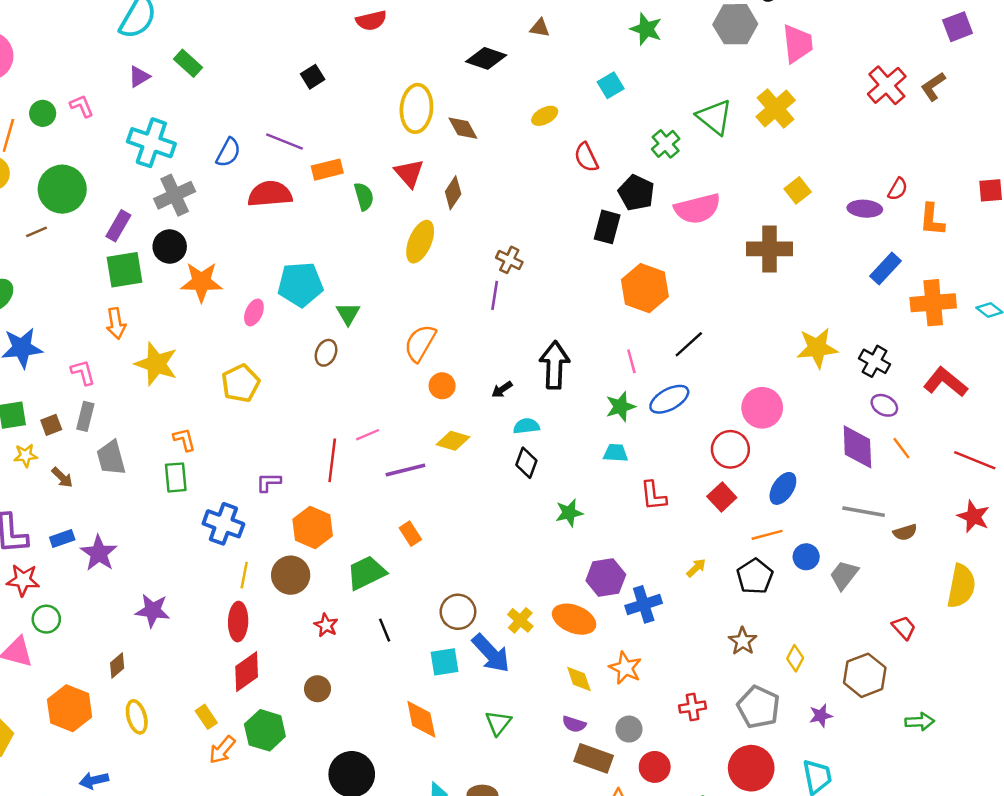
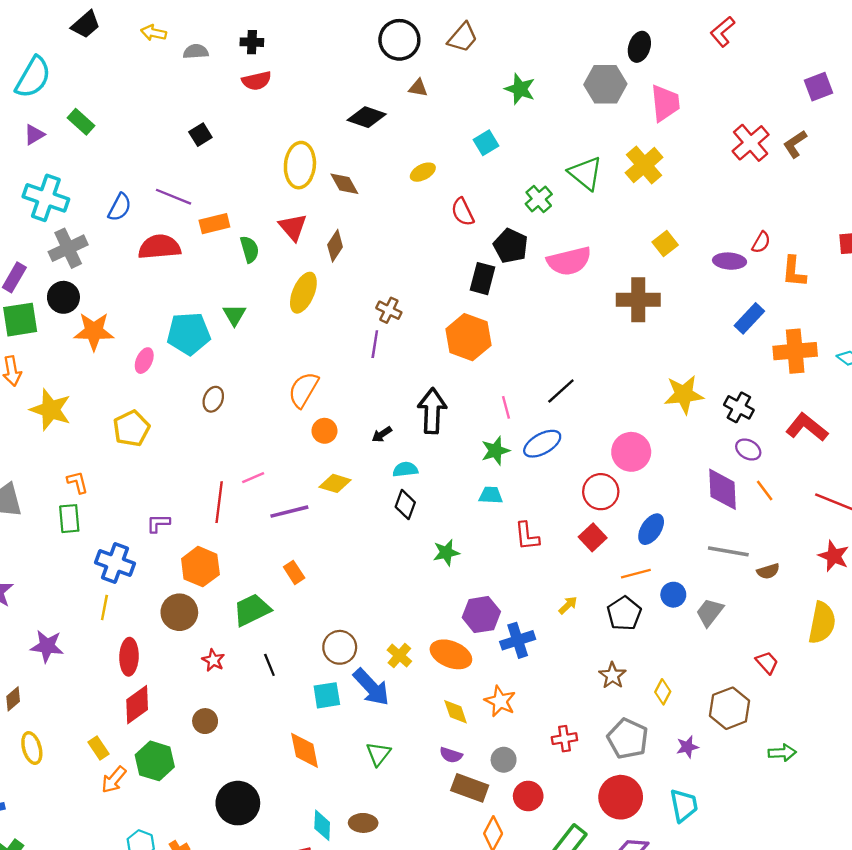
orange hexagon: (645, 288) -> (468, 337), moved
green triangle: (348, 314) -> (234, 315), moved
yellow line: (244, 575) -> (104, 608), moved

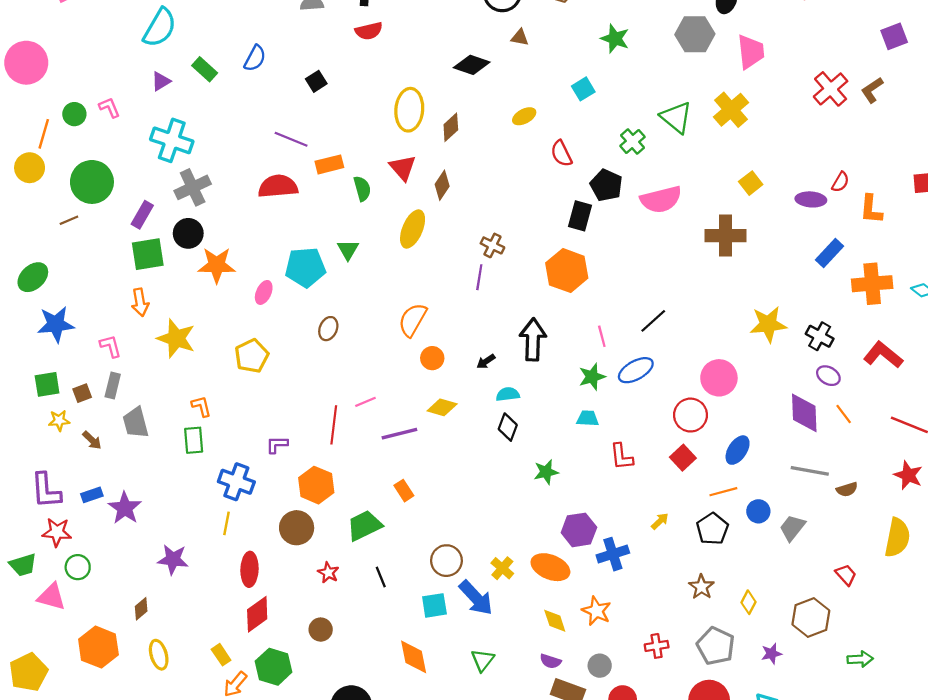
brown diamond: (344, 184) -> (451, 127), turned 76
blue semicircle: (120, 207) -> (255, 58), moved

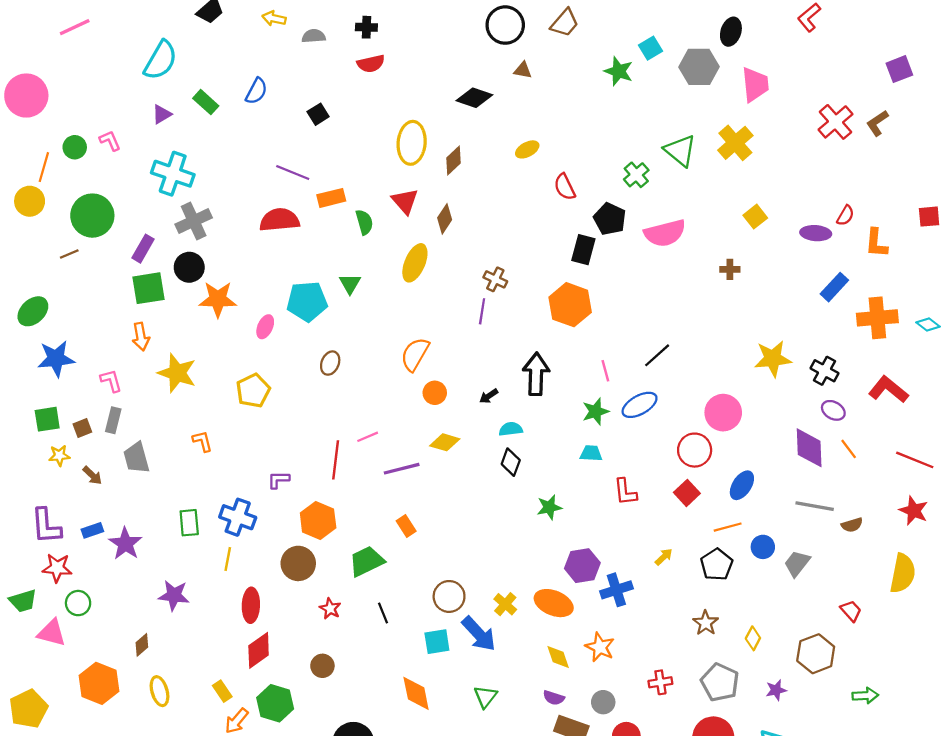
cyan square: (583, 89) -> (651, 48), moved
brown cross: (726, 236) -> (730, 269), size x0.5
green rectangle: (194, 440) -> (189, 523), moved

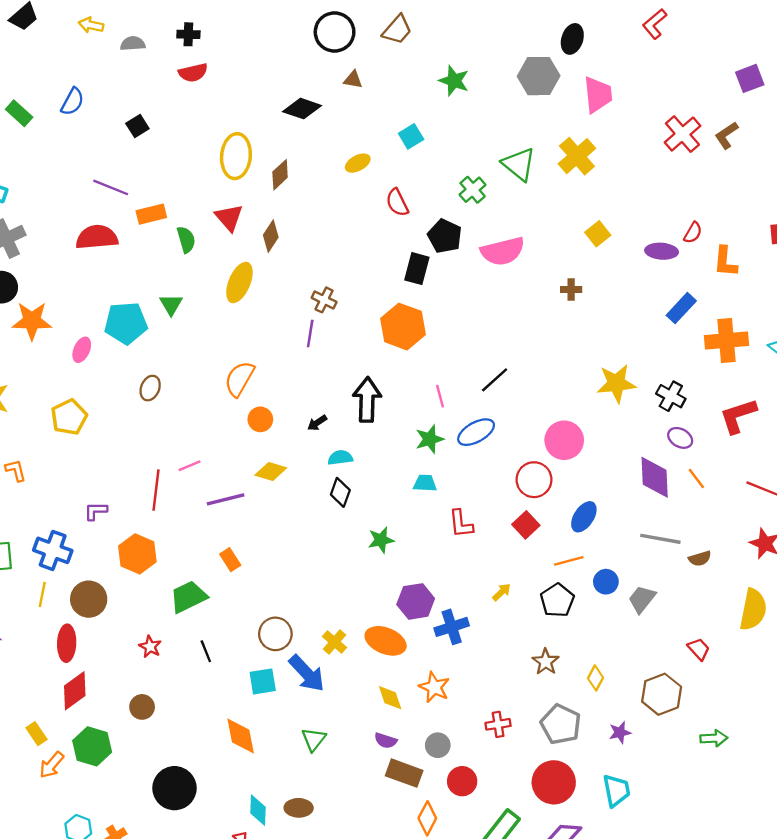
cyan square: (651, 48) -> (411, 136), moved
red L-shape: (888, 389) -> (738, 416), turned -57
brown circle: (298, 563) -> (89, 599), moved

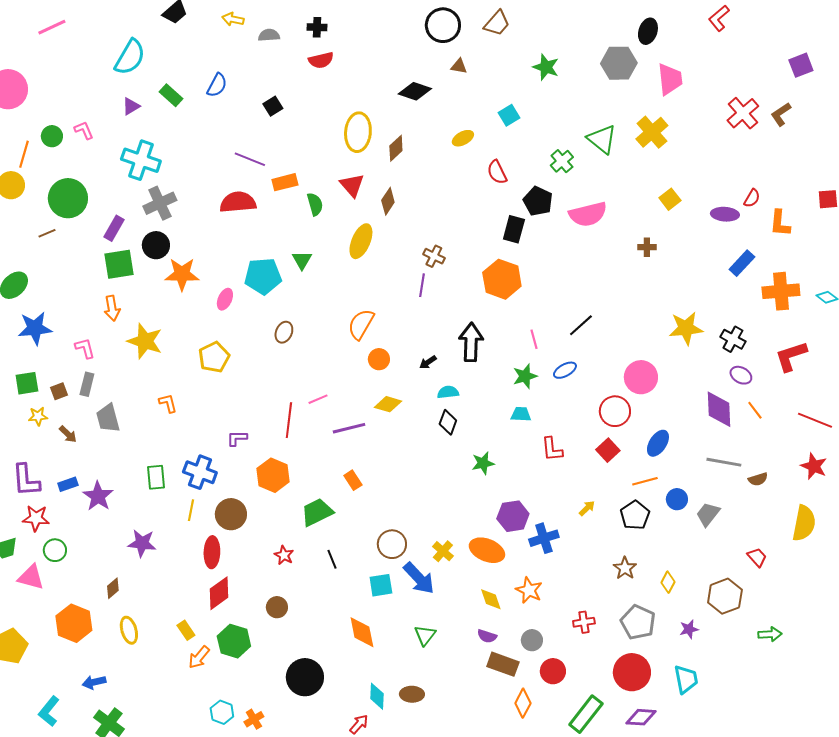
blue ellipse: (476, 432) -> (565, 370), size x0.7

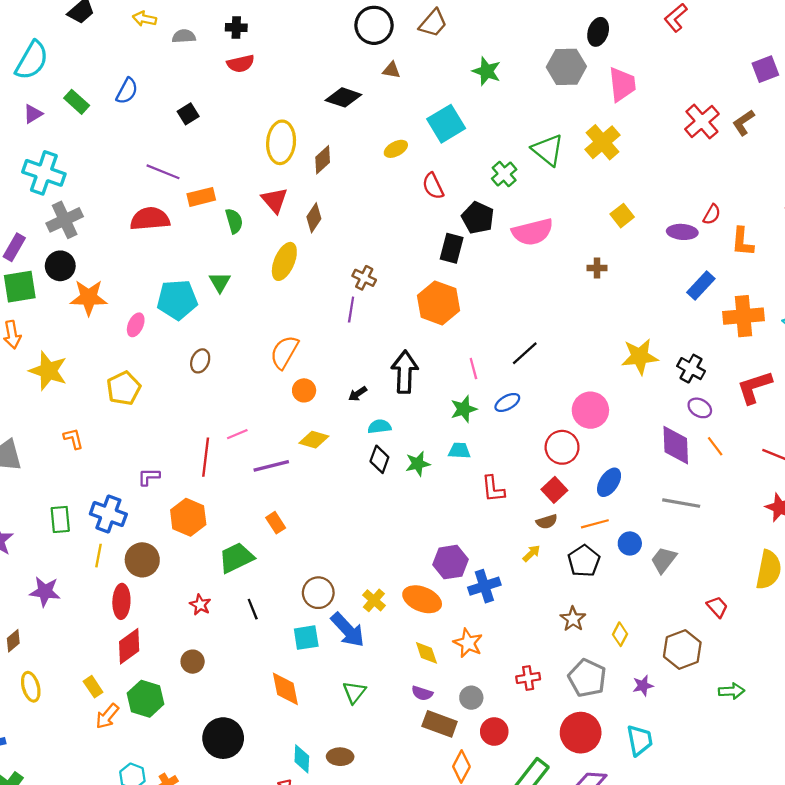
cyan square: (509, 115) -> (446, 124), size x1.6
green star: (483, 463) -> (418, 464), moved
brown semicircle: (758, 479) -> (547, 522), moved

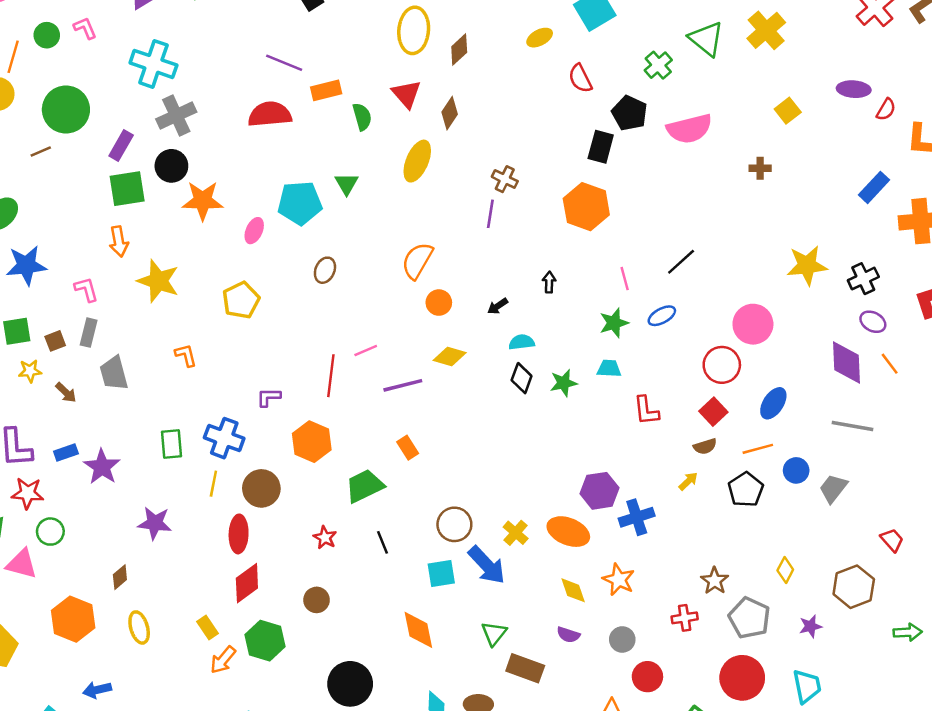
purple ellipse: (682, 232) -> (854, 89), moved
black cross: (691, 369) -> (863, 279), turned 36
black arrow: (405, 372) -> (549, 282), size x0.5
brown star: (573, 619) -> (715, 581), moved
brown rectangle: (440, 724) -> (525, 668), moved

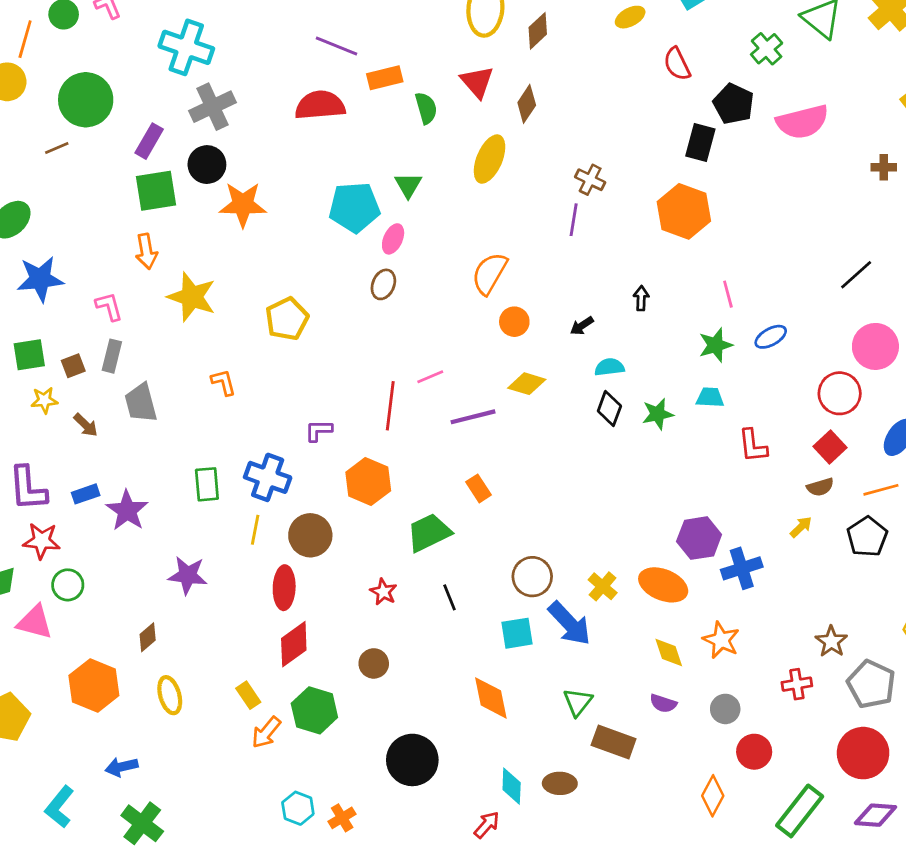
pink ellipse: (254, 231) -> (393, 239), moved
black line: (681, 262) -> (856, 275), moved

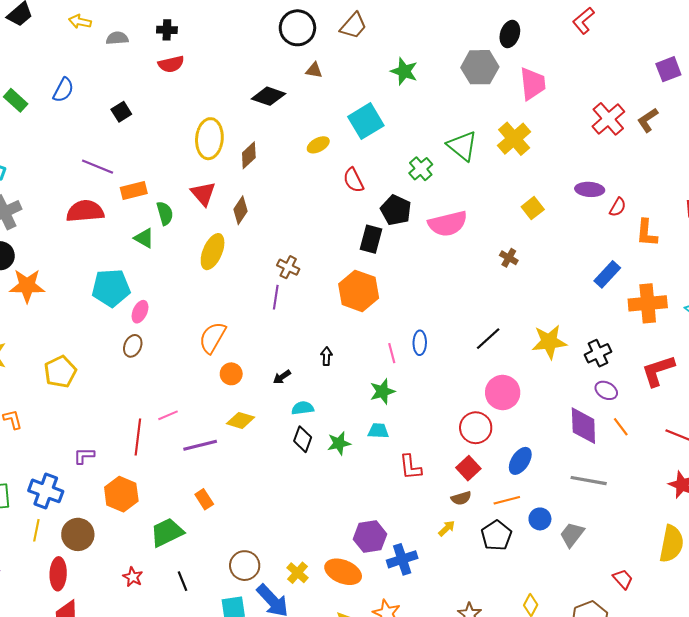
brown cross: (884, 167) -> (509, 258), turned 30
green triangle: (408, 185) -> (144, 238), moved, turned -30
blue ellipse: (771, 337) -> (420, 343), moved, turned -60

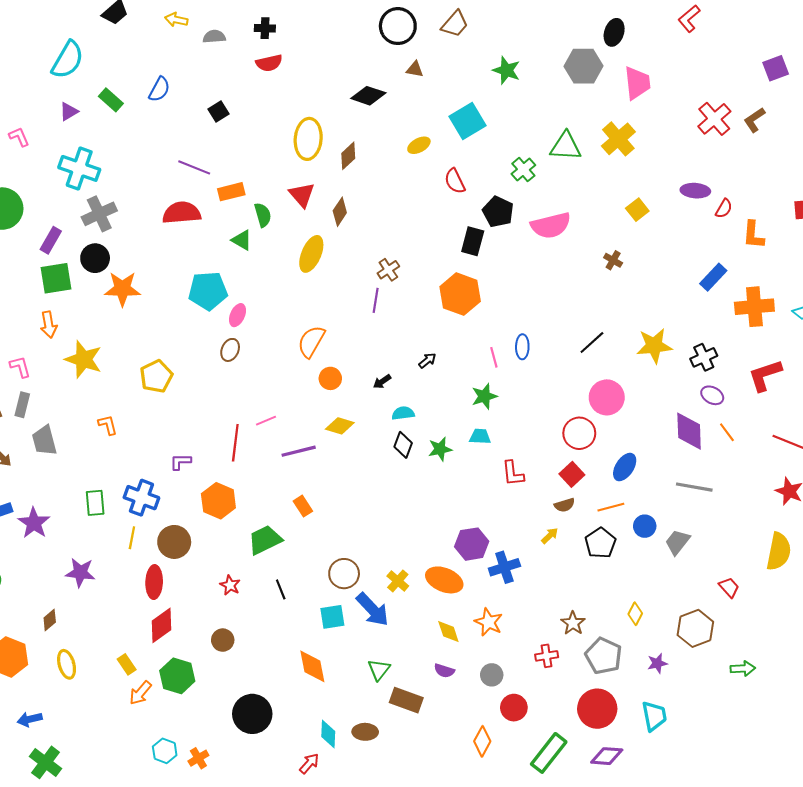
green triangle: (462, 146) -> (566, 146), turned -36
brown cross: (288, 267) -> (388, 270), turned 30
black arrow: (326, 356) -> (427, 360), turned 48

